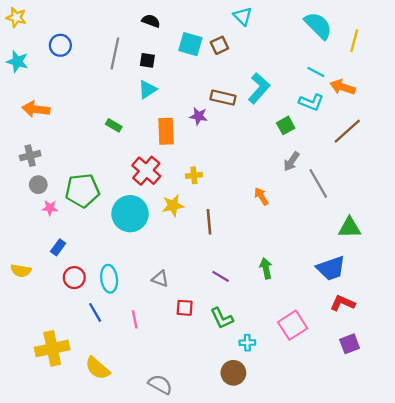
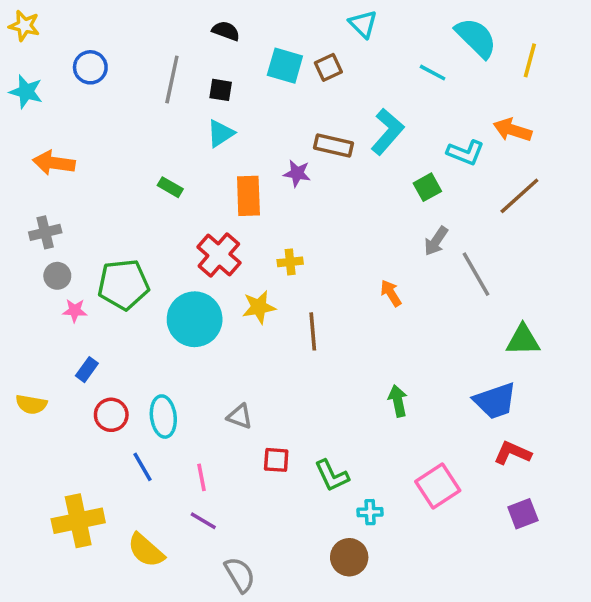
cyan line: (316, 72) -> (433, 73), moved
purple line: (221, 276) -> (203, 521), moved
gray semicircle: (160, 384) -> (240, 575), turned 30

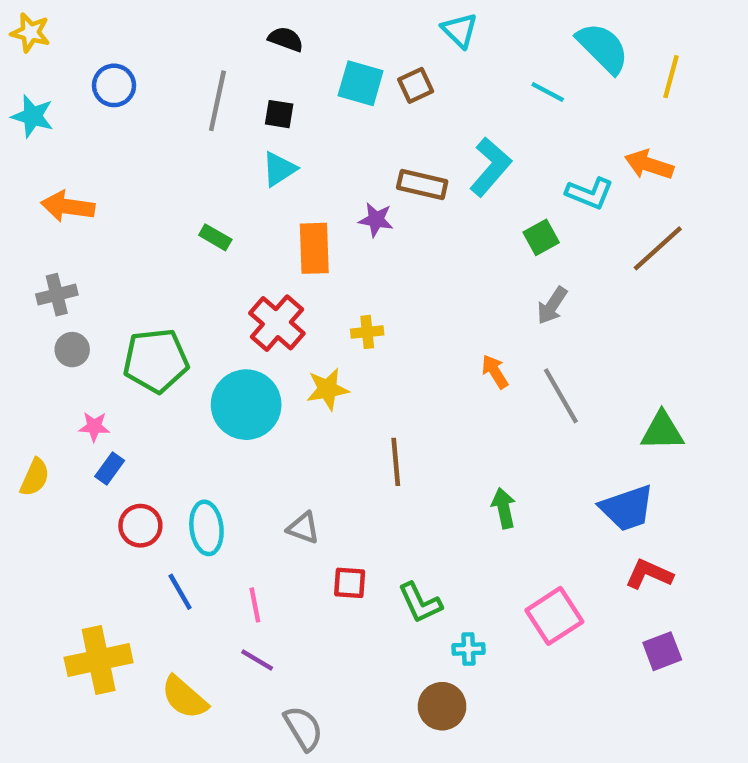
gray line: (476, 274) -> (561, 396), moved
pink star: (75, 311) -> (94, 427), moved
brown line: (313, 331) -> (396, 462), moved
yellow semicircle: (31, 404) -> (35, 477), moved, turned -76

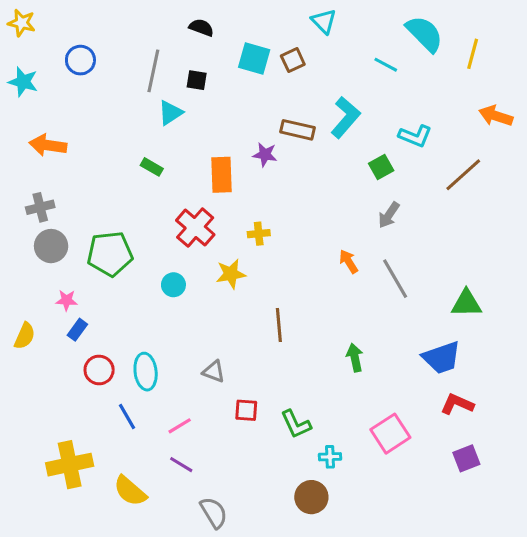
orange arrow: (649, 165) -> (496, 116), moved
cyan triangle: (279, 169) -> (170, 113), moved
gray circle: (72, 350) -> (51, 246), size x1.4
cyan circle: (246, 405) -> (173, 285), size x0.5
pink line: (255, 605) -> (180, 426), turned 70

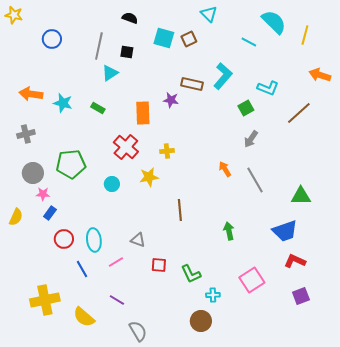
cyan star: (23, 82) -> (63, 103), moved
gray circle: (51, 246) -> (33, 173), moved
pink line: (180, 426) -> (116, 262), moved

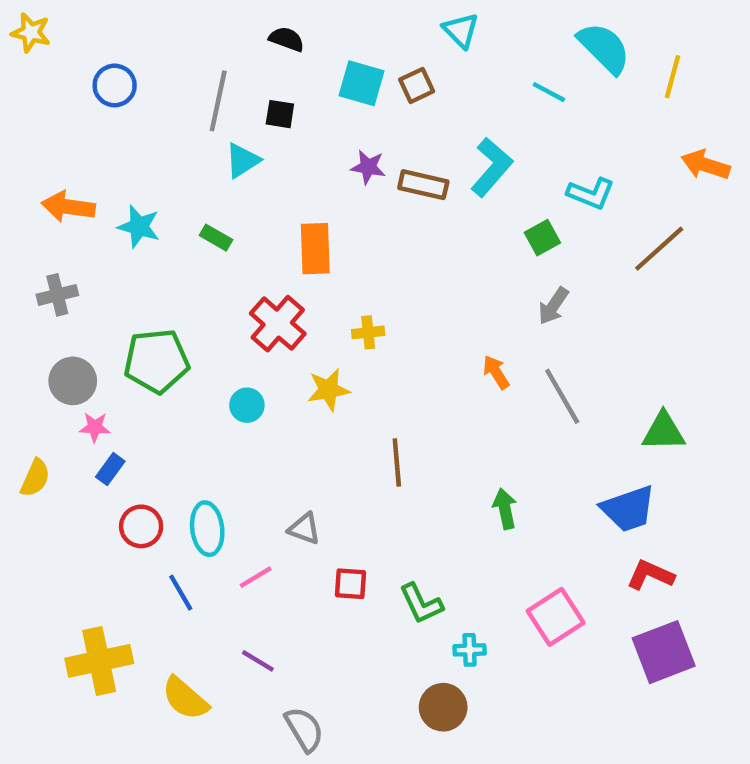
purple star: (171, 100) -> (368, 167), moved
purple square: (301, 296) -> (664, 652), size x1.6

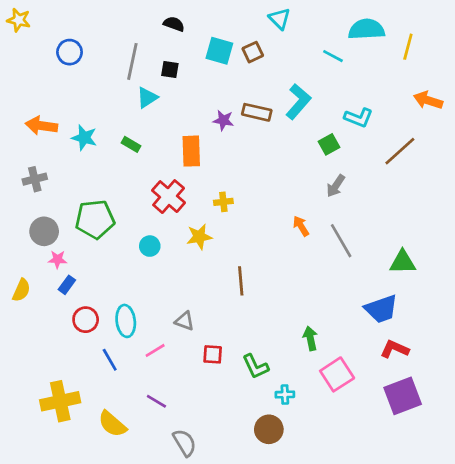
cyan semicircle: (604, 48) -> (366, 29), turned -48
purple star: (368, 167) -> (223, 120), moved
green arrow: (505, 509) -> (310, 338), moved

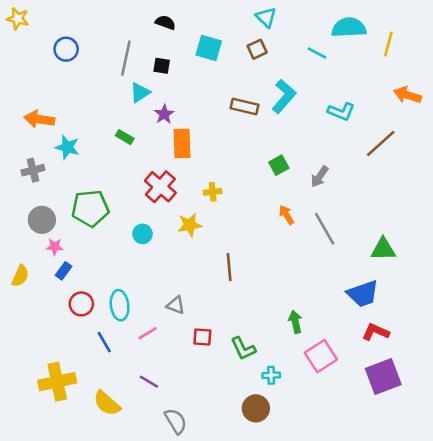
brown square: (253, 52) -> (257, 49), moved
purple star: (223, 120) -> (164, 114), moved, turned 30
cyan star: (84, 138) -> (67, 147), moved
green square: (329, 144) -> (279, 165), moved

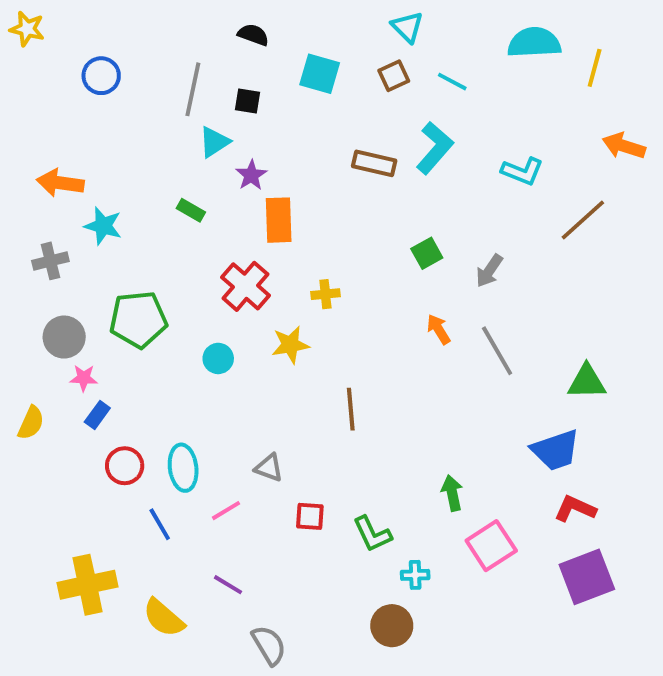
cyan line: (317, 53) -> (452, 82), moved

